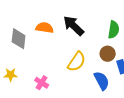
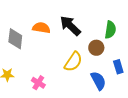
brown circle: (108, 54) -> (96, 48), moved

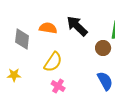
yellow semicircle: (73, 62) -> (53, 62), moved
pink cross: (38, 83) -> (58, 86), moved

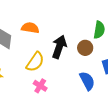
black arrow: (77, 26) -> (59, 47), moved, turned 65

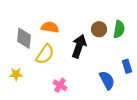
brown circle: (85, 48) -> (99, 29), moved
yellow semicircle: (35, 62) -> (45, 54), moved

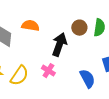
yellow semicircle: (45, 54) -> (19, 76), moved
pink cross: (60, 85) -> (48, 71), moved

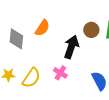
orange semicircle: (30, 26) -> (42, 28), turned 114

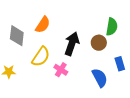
brown circle: (91, 30) -> (99, 43), moved
yellow semicircle: (31, 78) -> (41, 57), moved

